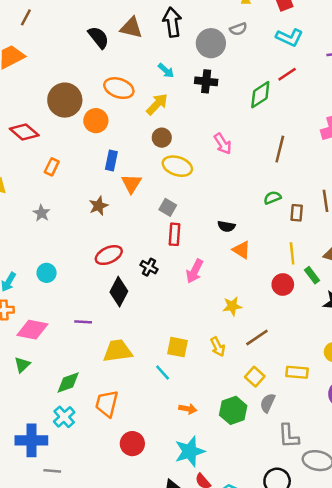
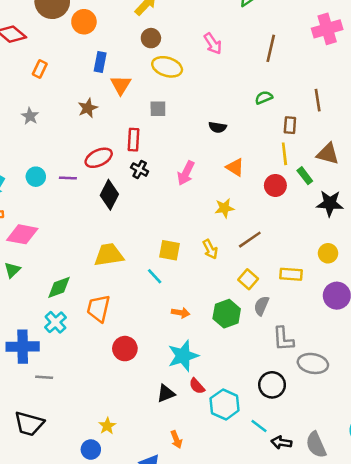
gray square: (168, 207) -> (158, 109), turned -30
brown rectangle: (297, 213) -> (290, 125), moved
red rectangle: (174, 234) -> (134, 140), moved
orange triangle: (241, 250) -> (235, 167), moved
purple line: (83, 322) -> (68, 178), moved

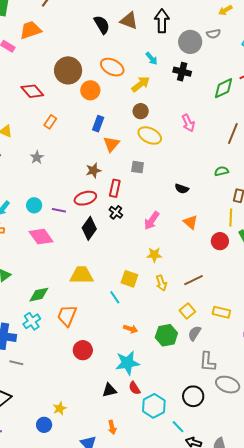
brown star: (88, 108) -> (93, 170), moved
yellow star: (224, 208) -> (154, 255), moved
pink diamond: (22, 234) -> (41, 237), moved, turned 35

